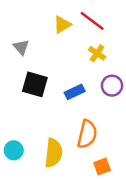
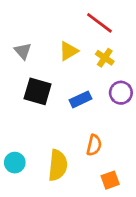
yellow triangle: (62, 25) -> (68, 51), moved
orange semicircle: (87, 134) -> (94, 145), size x0.7

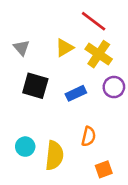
yellow cross: (105, 58) -> (99, 54), size x1.5
cyan circle: (15, 163) -> (25, 147), moved

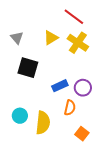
purple circle: (114, 87) -> (83, 88), moved
blue rectangle: (76, 93) -> (60, 86), moved
orange square: (104, 169) -> (82, 134), turned -32

